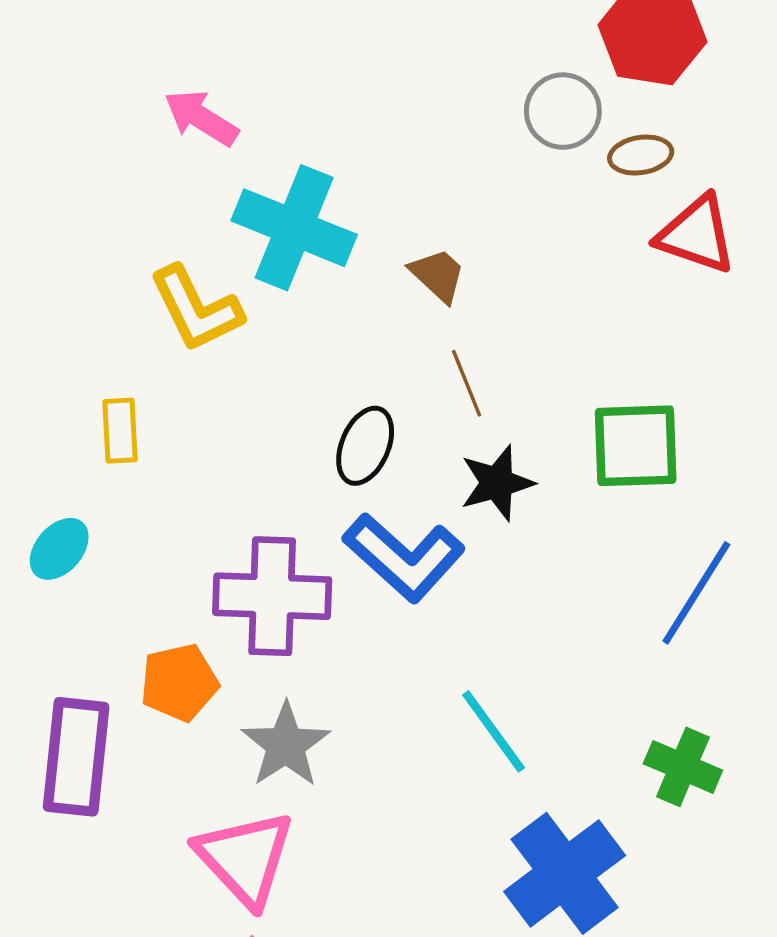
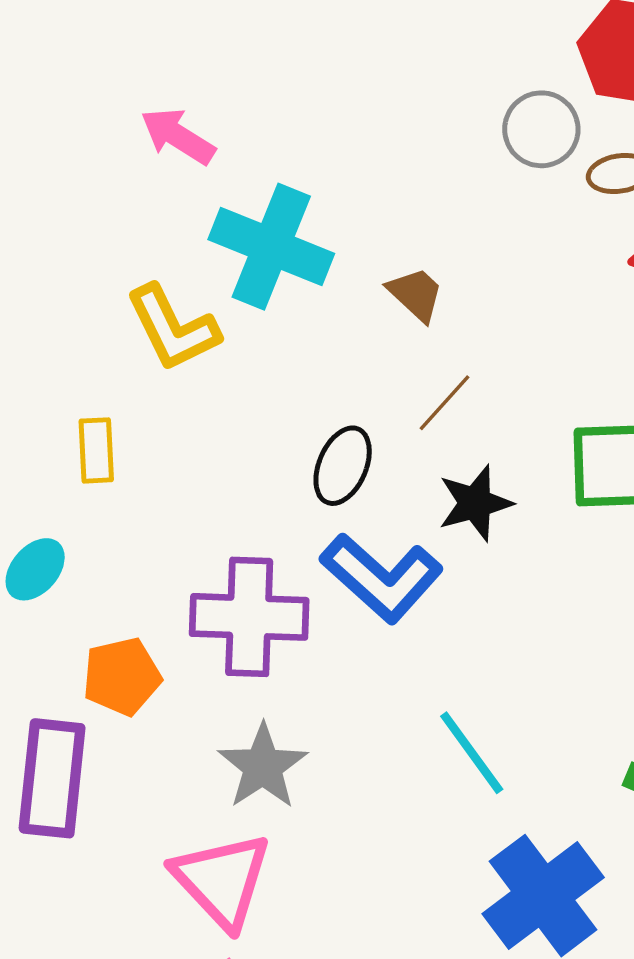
brown line: (467, 383) -> (445, 403), turned 64
orange pentagon: (179, 682) -> (122, 676), moved

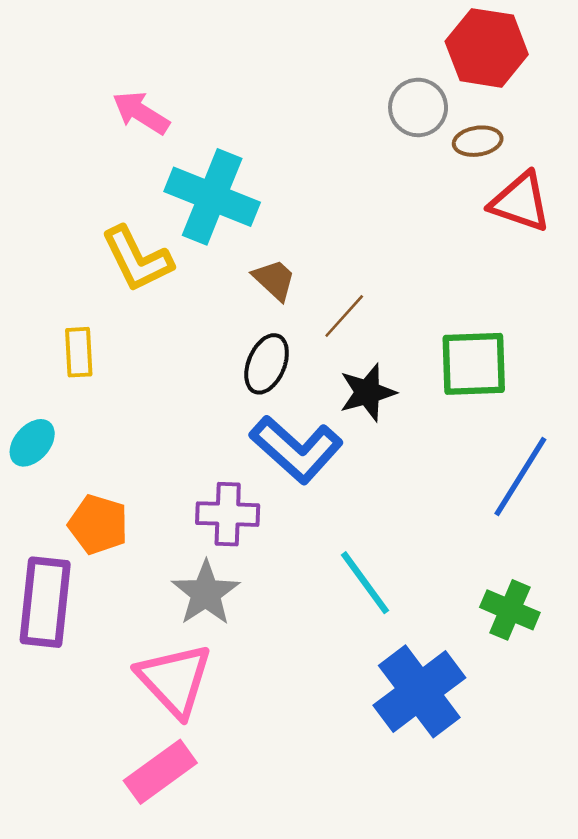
brown trapezoid: (416, 294) -> (274, 280), moved
purple cross: (249, 617) -> (228, 514), moved, size x0.7
orange pentagon: (122, 676) -> (98, 524), turned 30

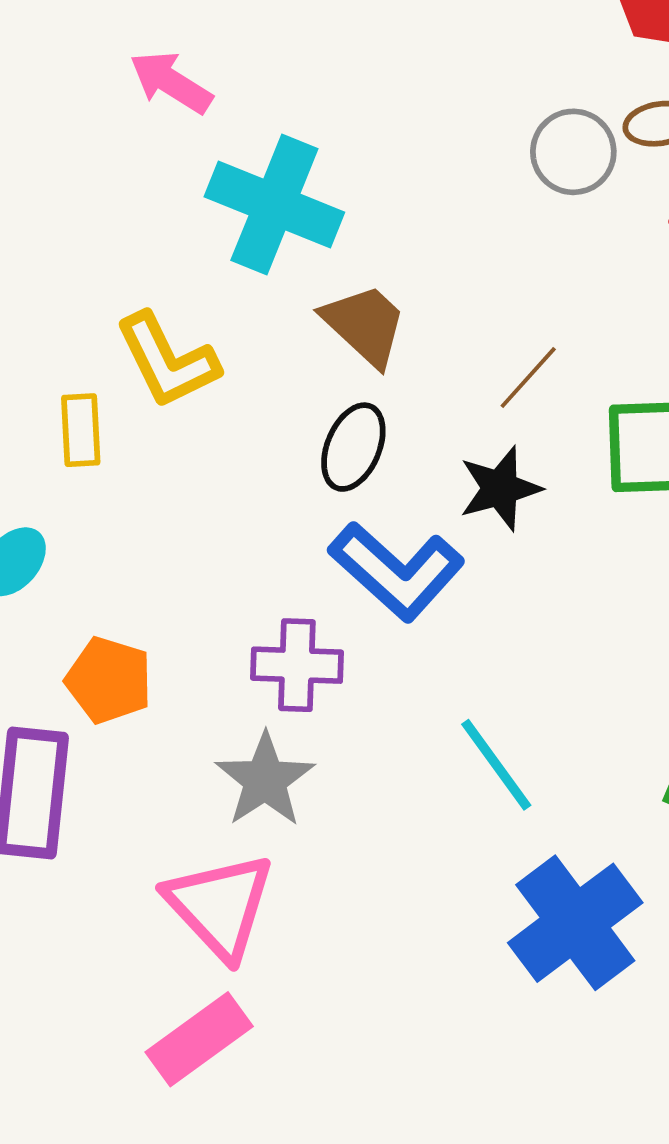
gray circle: (418, 107) -> (573, 152), moved
yellow L-shape: (137, 259) -> (167, 361), moved
brown trapezoid: (274, 280) -> (365, 325), size x1.4
brown line: (344, 316) -> (528, 377), moved

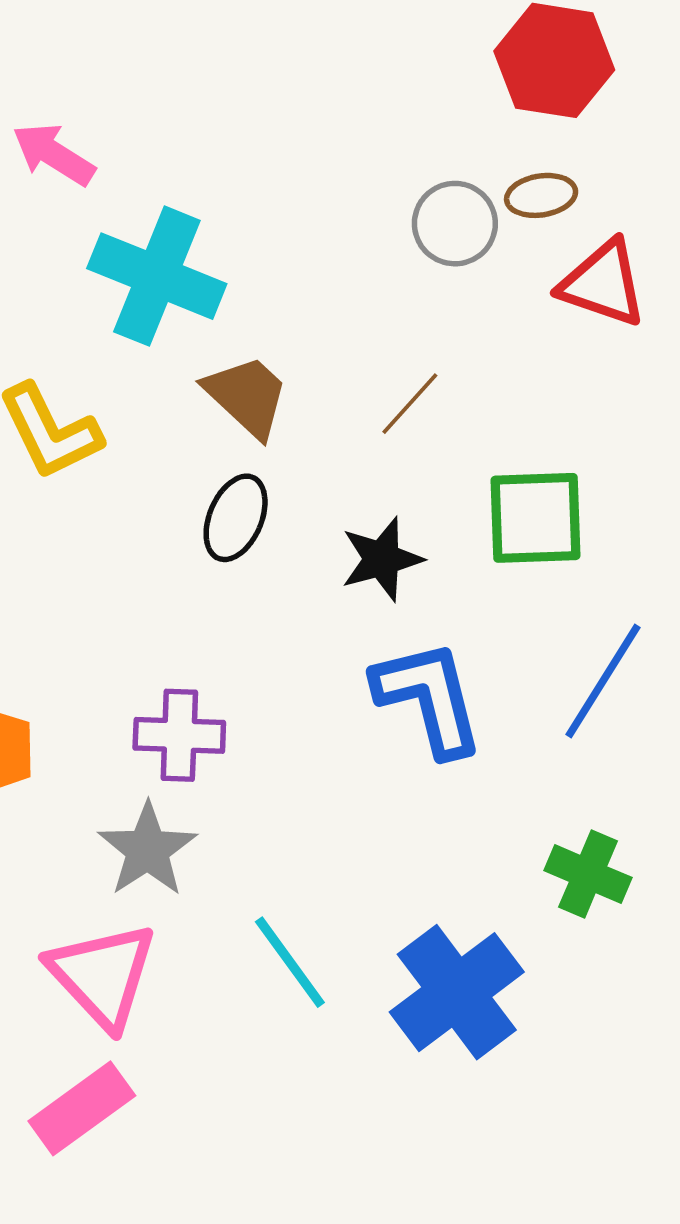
brown line: (528, 377) -> (410, 404), moved
blue L-shape: (397, 571) -> (429, 698), moved, turned -146
cyan line: (496, 765) -> (290, 962), moved

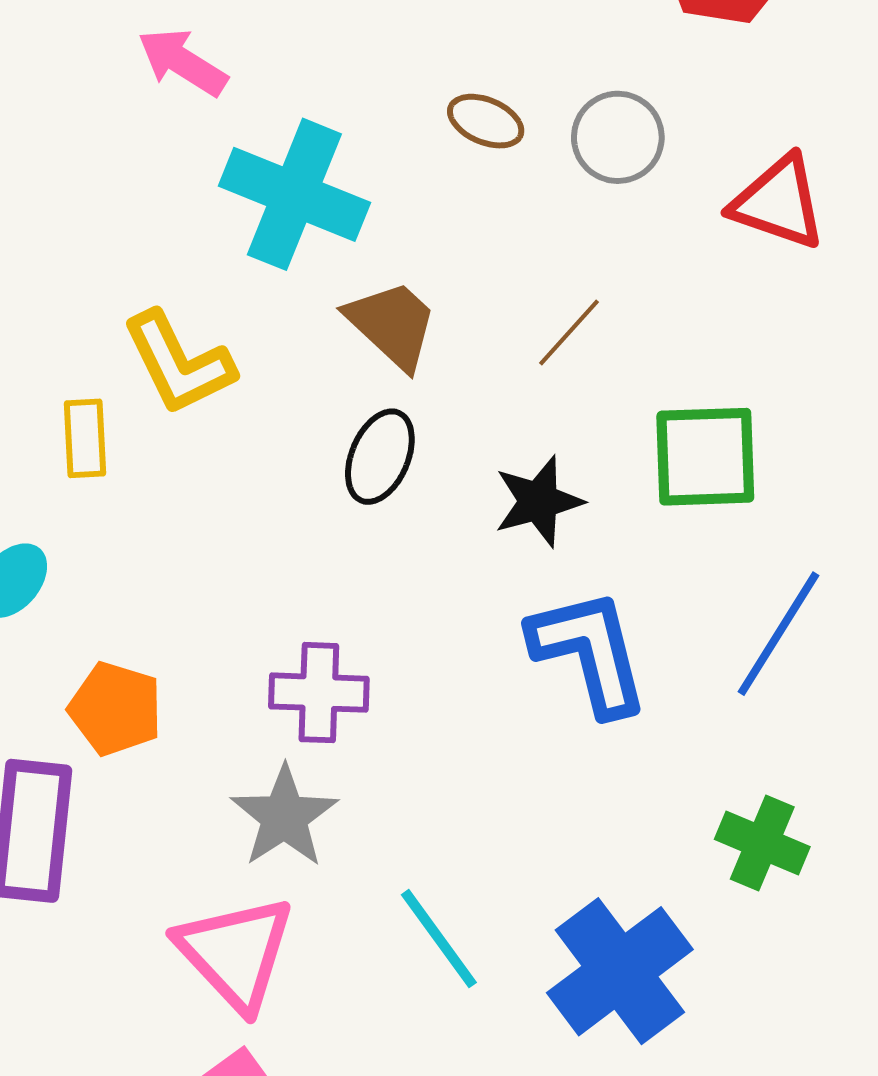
brown ellipse: (541, 195) -> (486, 121), moved, turned 32

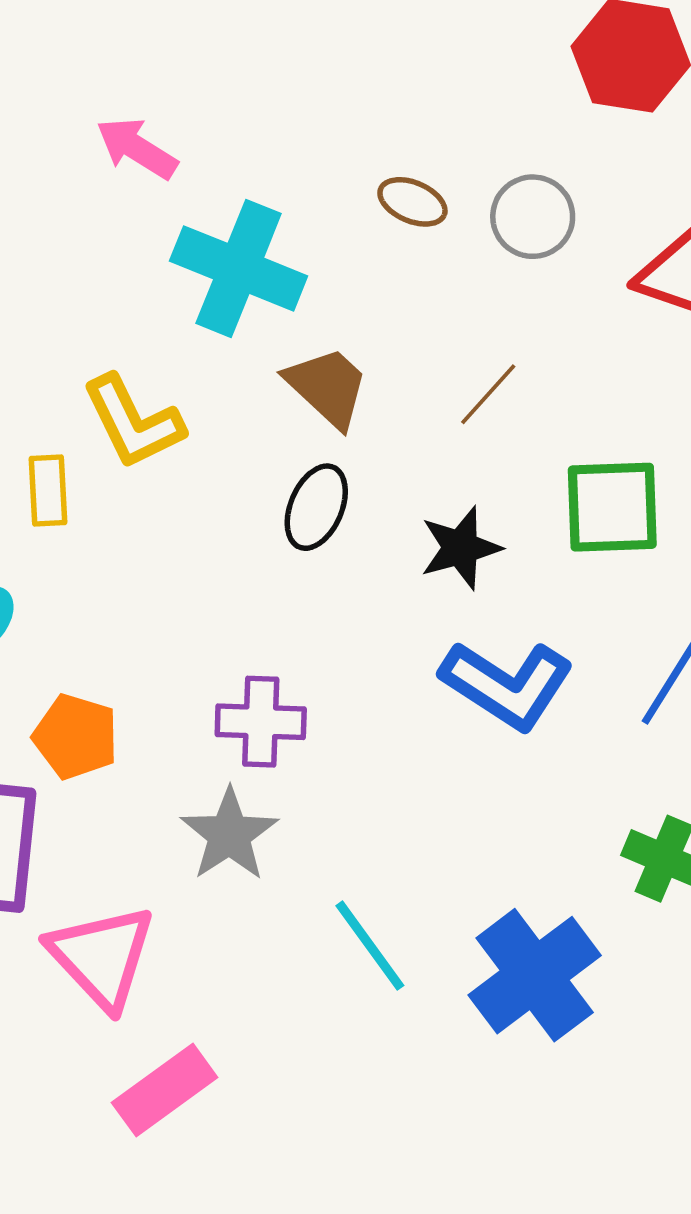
blue L-shape: (589, 652) -> (507, 685), turned 137
pink triangle: (235, 953) -> (102, 957), moved

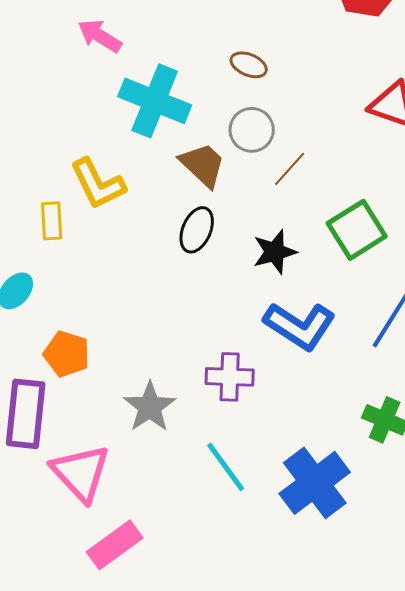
gray circle: (533, 217) -> (252, 130), moved
green square: (612, 507) -> (357, 230), turned -30
purple cross: (261, 722) -> (230, 377), moved

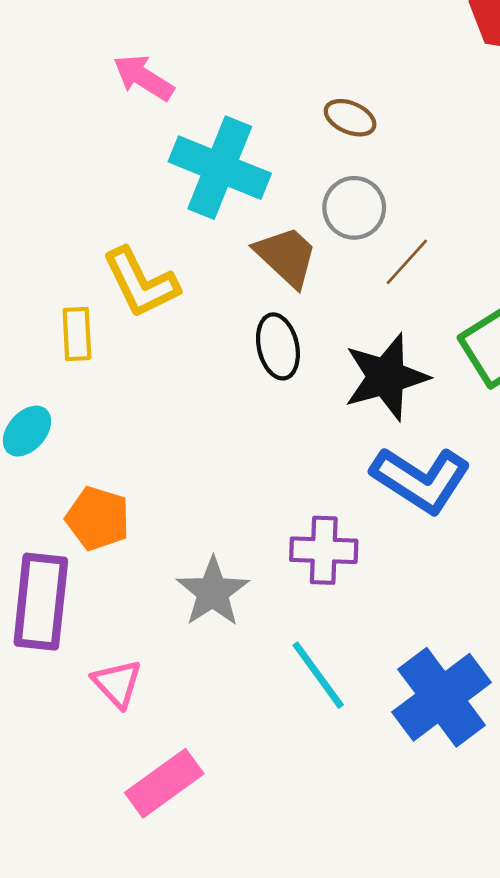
black ellipse: (197, 230) -> (278, 346), turned -36
black star: (275, 252) -> (386, 377), size x1.4
pink triangle: (81, 473) -> (117, 683), size x0.6

